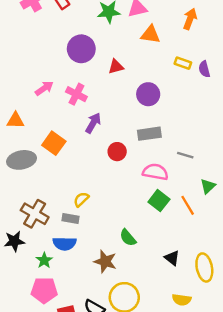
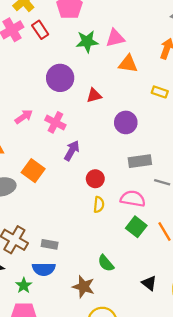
gray rectangle: (149, 134) -> (140, 161), moved
yellow semicircle: (81, 199) -> (99, 205), moved, turned 140

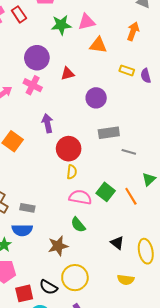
pink cross: (55, 122) -> (33, 85), moved
purple arrow: (72, 151) -> (47, 123), turned -42
red circle: (95, 179) -> (69, 149), size x1.5
pink semicircle: (133, 199) -> (80, 197), moved
brown star: (84, 287) -> (58, 246), turned -30

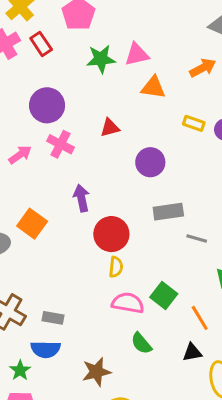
orange arrow: (133, 31) -> (203, 68), turned 42
purple circle: (37, 58) -> (47, 105), moved
orange line: (131, 196) -> (200, 318), moved
green semicircle: (78, 225) -> (141, 343), moved
black triangle: (117, 243) -> (192, 352), moved, turned -48

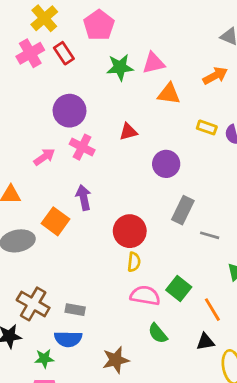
purple arrow: (81, 198) -> (84, 197), moved
gray rectangle: (168, 212) -> (183, 210), turned -56
green star: (20, 370) -> (44, 359), turned 30

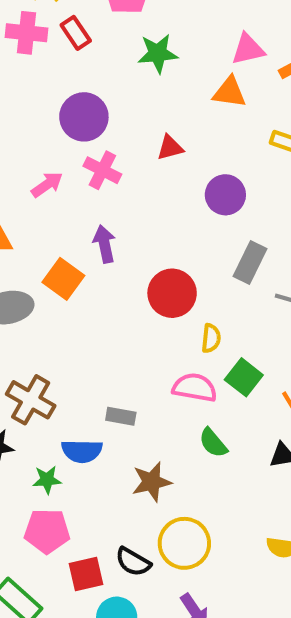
pink cross: (30, 53) -> (27, 33), turned 36
pink triangle: (154, 63) -> (248, 49), moved
yellow semicircle: (134, 262) -> (211, 338), moved
gray rectangle: (75, 310) -> (121, 416), moved

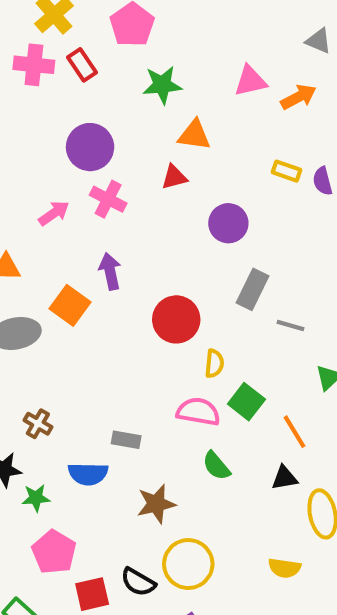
orange triangle: (229, 92) -> (194, 135), moved
brown cross: (31, 400) -> (38, 424), size x0.6
green star: (47, 480) -> (36, 498), moved
pink pentagon: (47, 531) -> (54, 552), turned 30

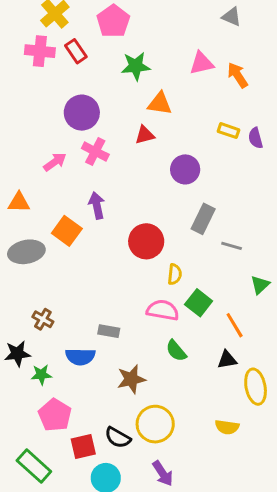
gray triangle: (319, 41) -> (232, 17), moved
orange arrow: (299, 97) -> (238, 75), turned -95

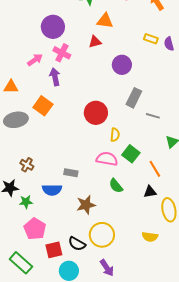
purple arrow: (97, 205) -> (55, 77), moved

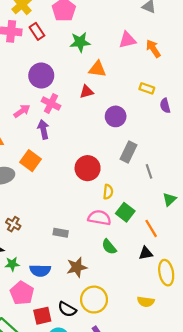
purple semicircle: (169, 44) -> (165, 106), moved
gray line: (153, 116) -> (149, 171), turned 56
blue semicircle: (52, 190) -> (40, 270), moved

